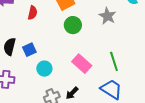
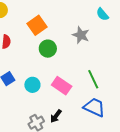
cyan circle: (44, 69) -> (32, 85), moved

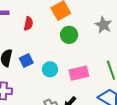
pink rectangle: (62, 86) -> (79, 73), turned -54

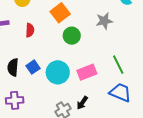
gray star: (103, 25) -> (104, 21), turned -30
cyan circle: (50, 69) -> (58, 72), size x1.5

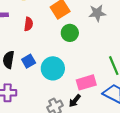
gray star: (104, 21) -> (97, 13), moved
pink rectangle: (87, 72) -> (86, 82), moved

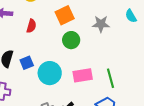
pink rectangle: (86, 82) -> (83, 75), moved

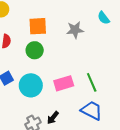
orange square: (65, 15) -> (38, 26), turned 30
green circle: (71, 40) -> (35, 50), moved

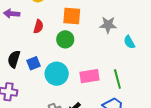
cyan semicircle: (104, 18) -> (129, 42), moved

